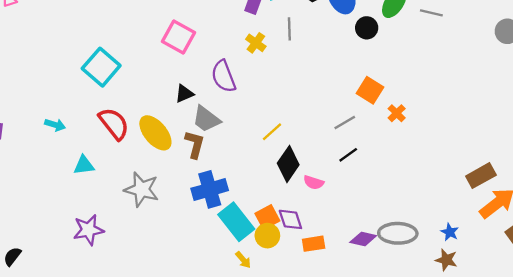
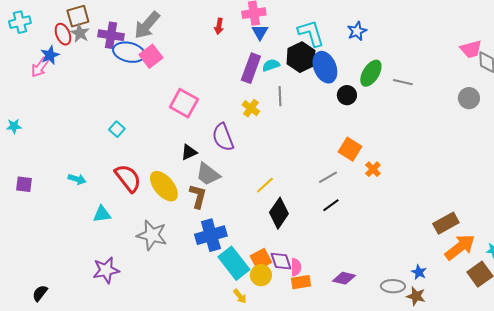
cyan square: (101, 67) -> (117, 129), size x0.5
pink semicircle: (314, 182) -> (296, 267), moved, turned -108
gray ellipse: (398, 233) -> (393, 286), moved, size x0.7

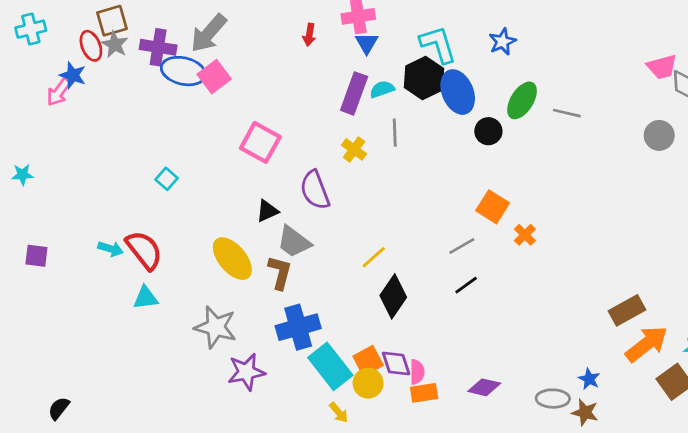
blue star: (50, 55) -> (73, 75), turned -30
red semicircle: (128, 178) -> (144, 250), moved
purple star: (106, 270) -> (246, 372), moved

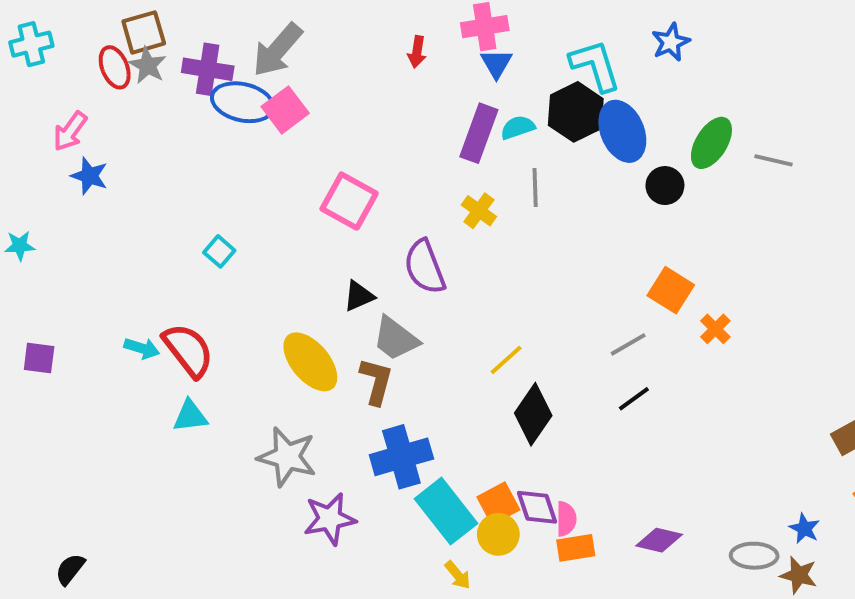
blue star: (502, 42) -> (671, 42), moved
blue star: (73, 75) -> (89, 176), moved

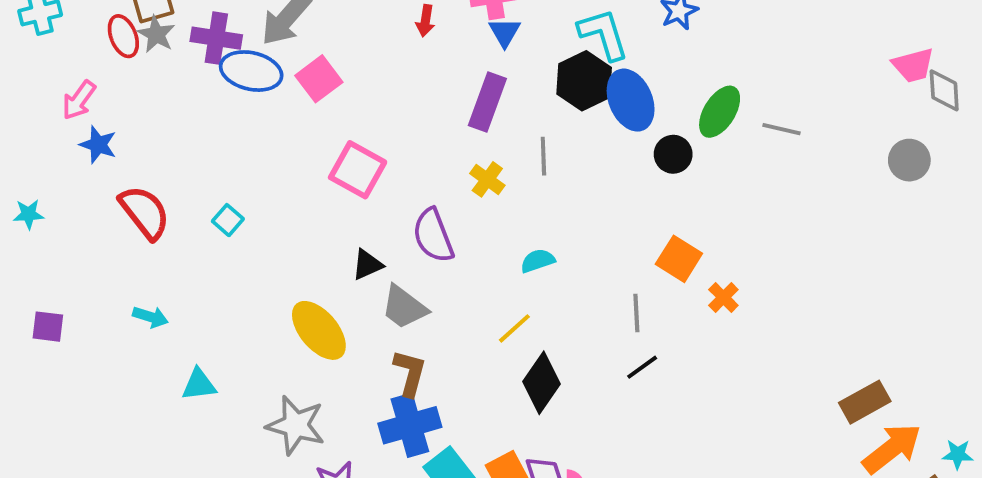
pink square: (285, 110) -> (319, 79), moved
cyan semicircle: (518, 127) -> (538, 261), moved
gray line: (628, 344) -> (636, 313), turned -63
red semicircle: (188, 350) -> (145, 212), moved
brown L-shape: (376, 381) -> (410, 373), moved

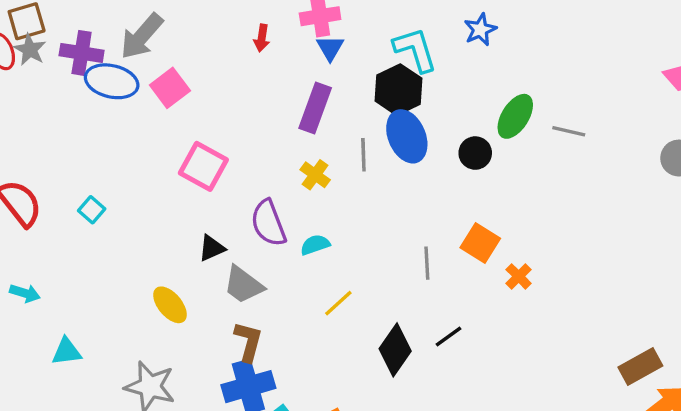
blue ellipse: (631, 100) -> (407, 136), moved
cyan semicircle: (538, 261) -> (315, 245), moved
gray line: (636, 313) -> (427, 263), moved
yellow ellipse: (319, 330) -> (170, 305), size x0.7
black diamond: (542, 383) -> (395, 350), moved

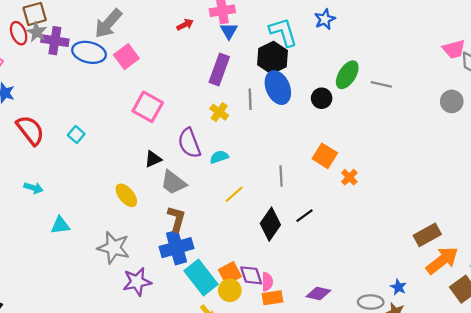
red arrow: (262, 38) -> (185, 25), turned -126
purple cross: (82, 53) -> (55, 41), moved
gray line: (427, 263) -> (281, 176), moved

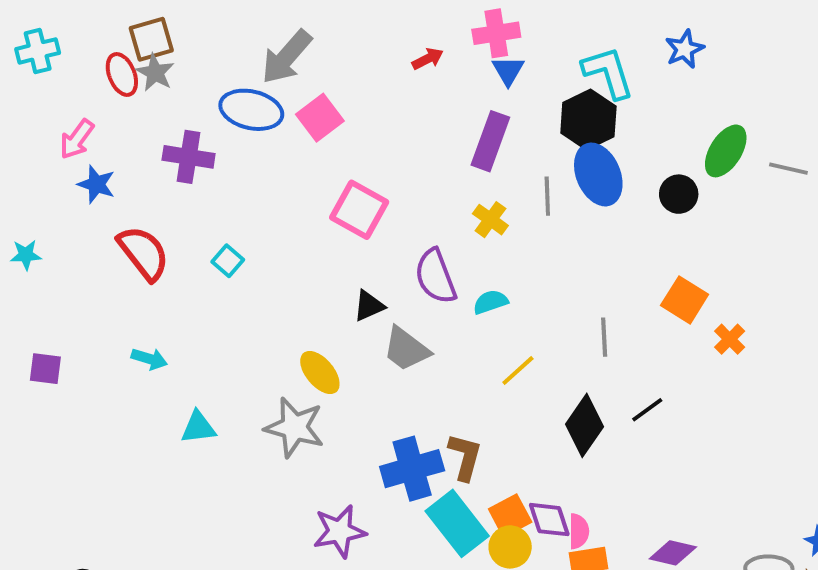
purple cross: (55, 41) -> (189, 157), moved
brown L-shape: (177, 219) -> (465, 457), moved
gray star: (114, 248) -> (294, 427), moved

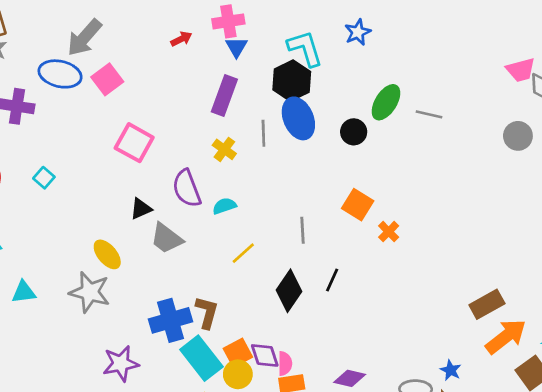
black line: (647, 410) -> (332, 280), turned -30

